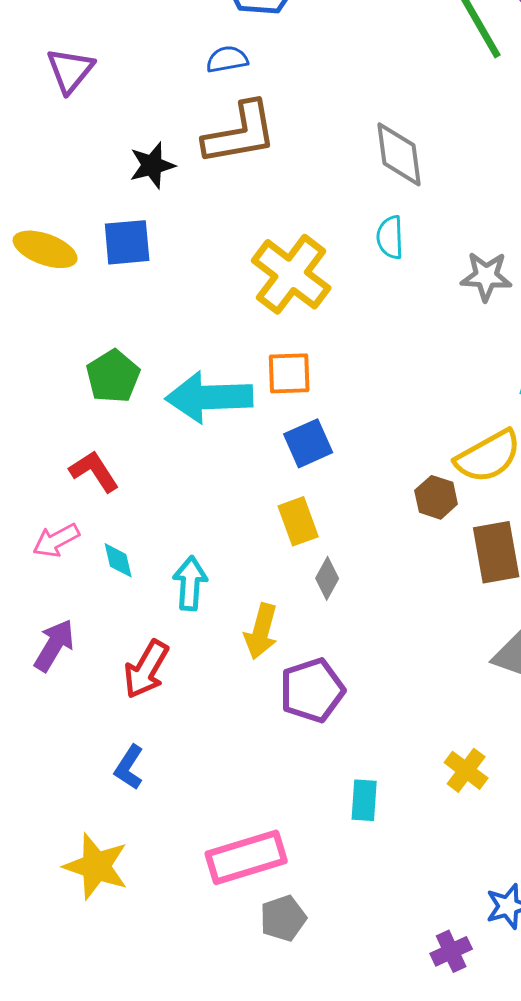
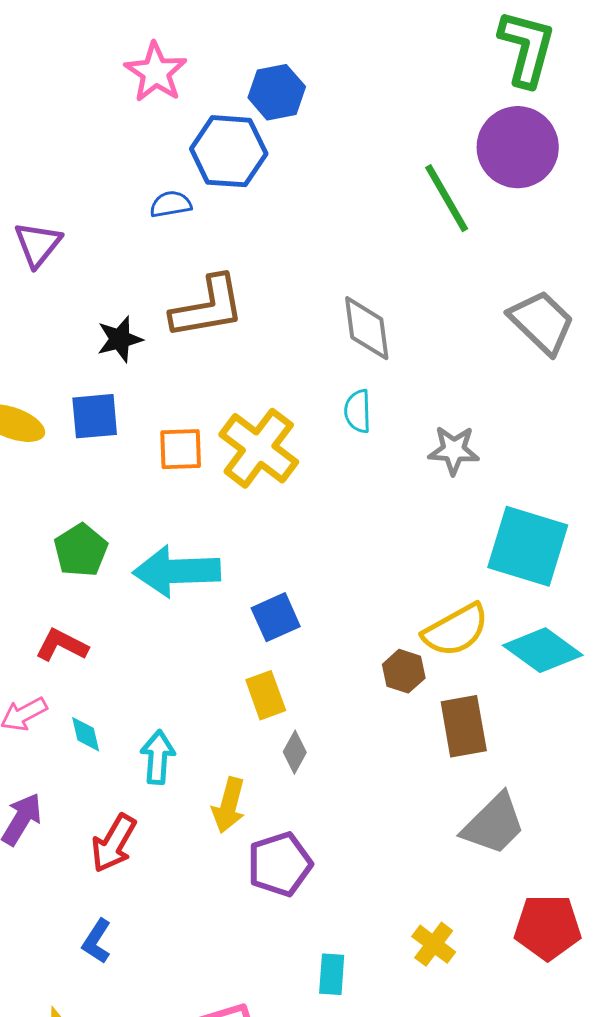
blue semicircle: (227, 59) -> (171, 204), moved
orange square: (289, 373) -> (181, 449), moved
red L-shape: (94, 471) -> (62, 645), turned -30

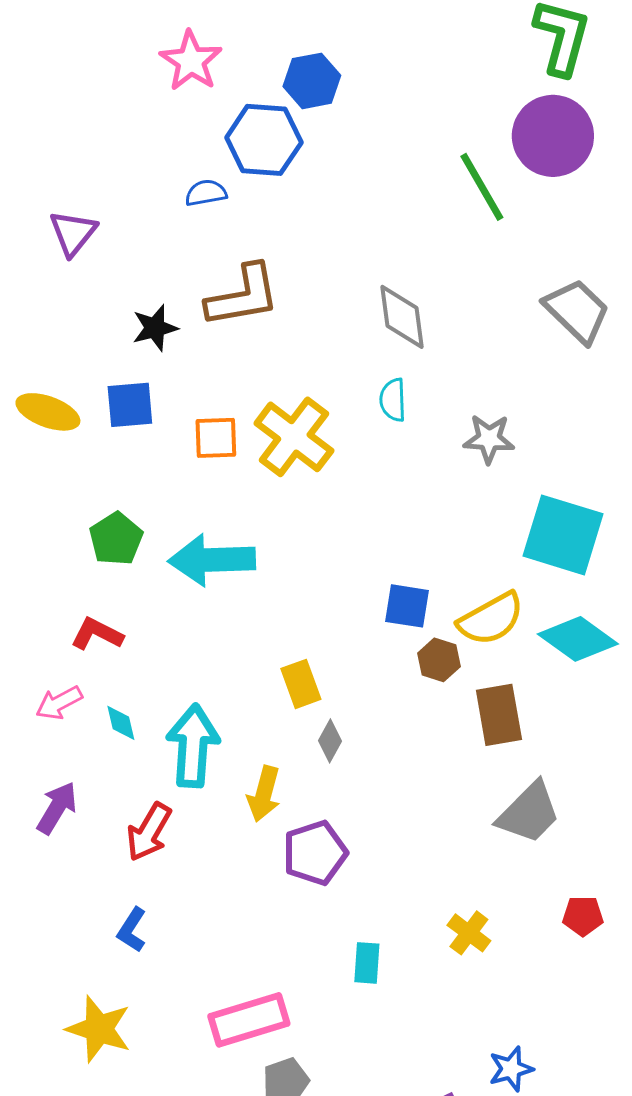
blue square: (276, 617) -> (407, 606), moved, turned 33
cyan arrow: (158, 757) -> (193, 746), size x1.5
red pentagon: (548, 927) -> (583, 916), size x0.6

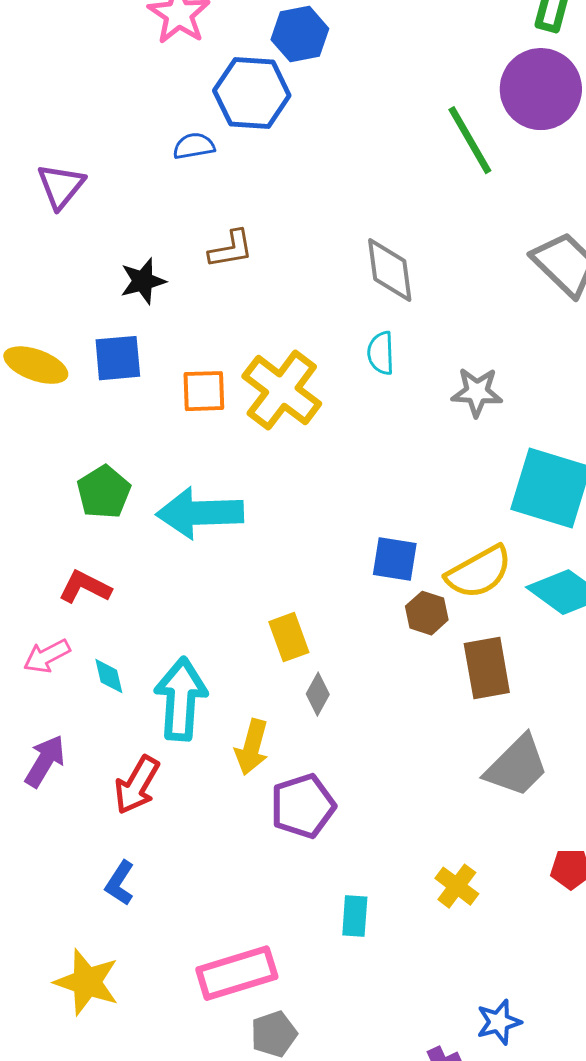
brown L-shape: (243, 296) -> (231, 249), size x0.6

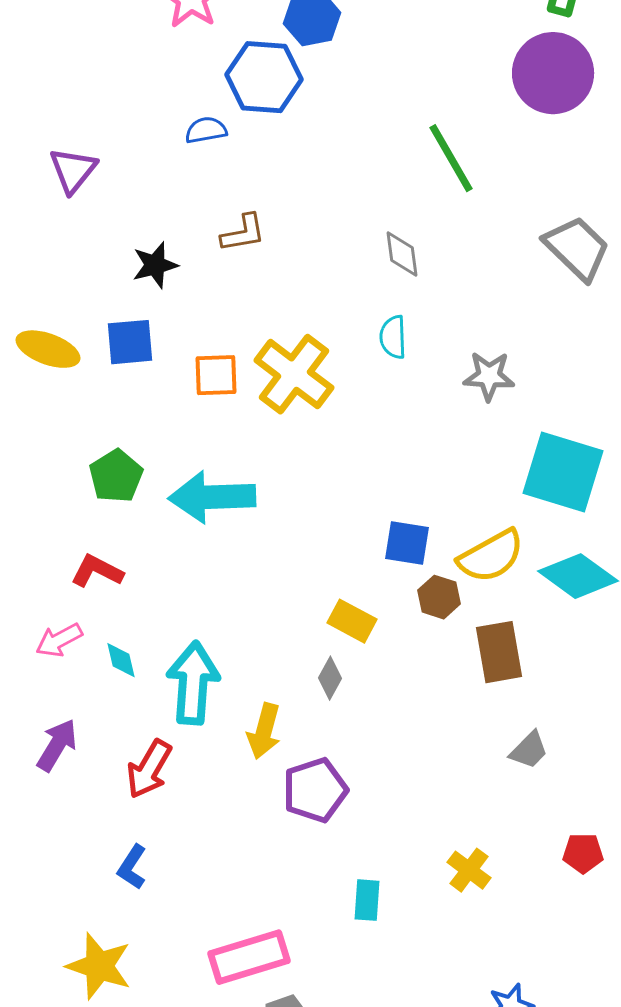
green line: (470, 140) -> (451, 158), moved
gray diamond: (390, 270) -> (402, 254), size x0.7
yellow rectangle: (289, 637) -> (352, 621), moved, turned -42
gray trapezoid: (517, 766) -> (529, 750), size x0.6

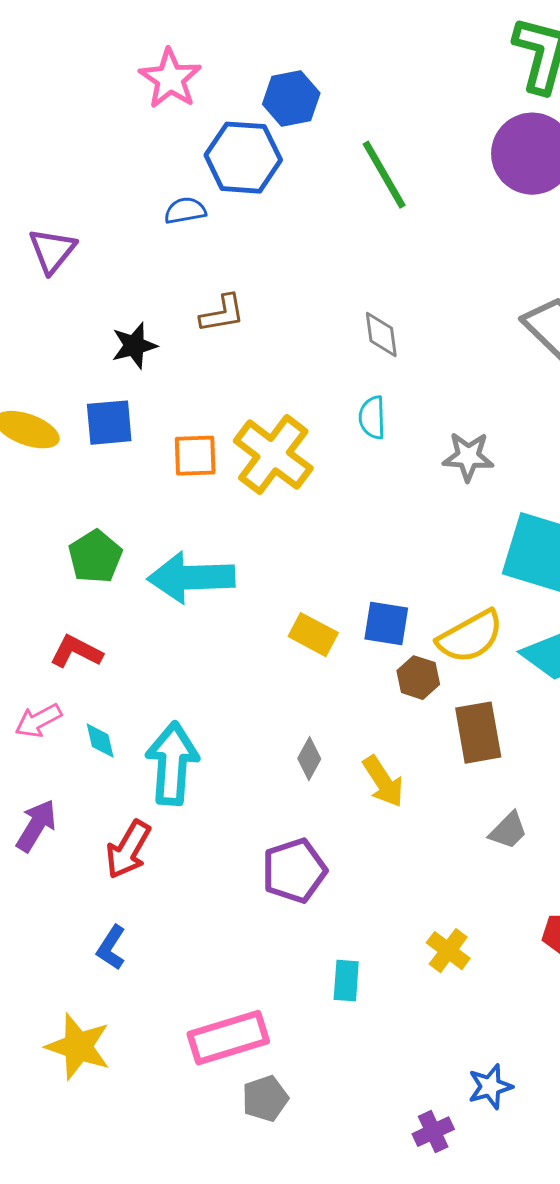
green line: (451, 158) -> (384, 175), moved
yellow rectangle: (352, 621) -> (313, 635), moved
yellow arrow: (264, 731) -> (383, 782), moved, turned -48

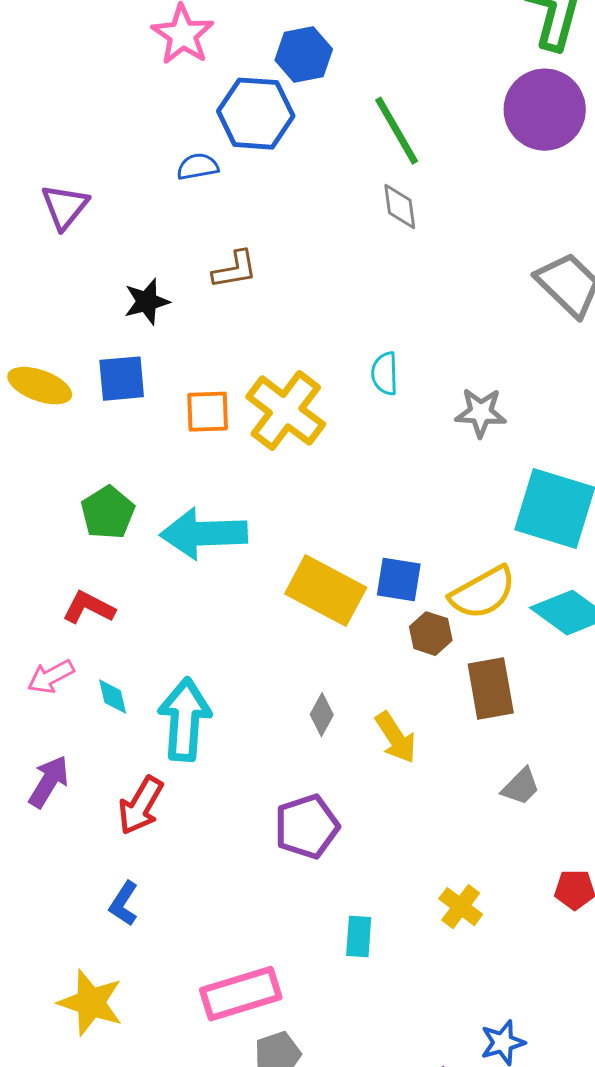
gray diamond: (381, 335) -> (400, 207), moved
yellow rectangle: (313, 635) -> (326, 591), size x1.6

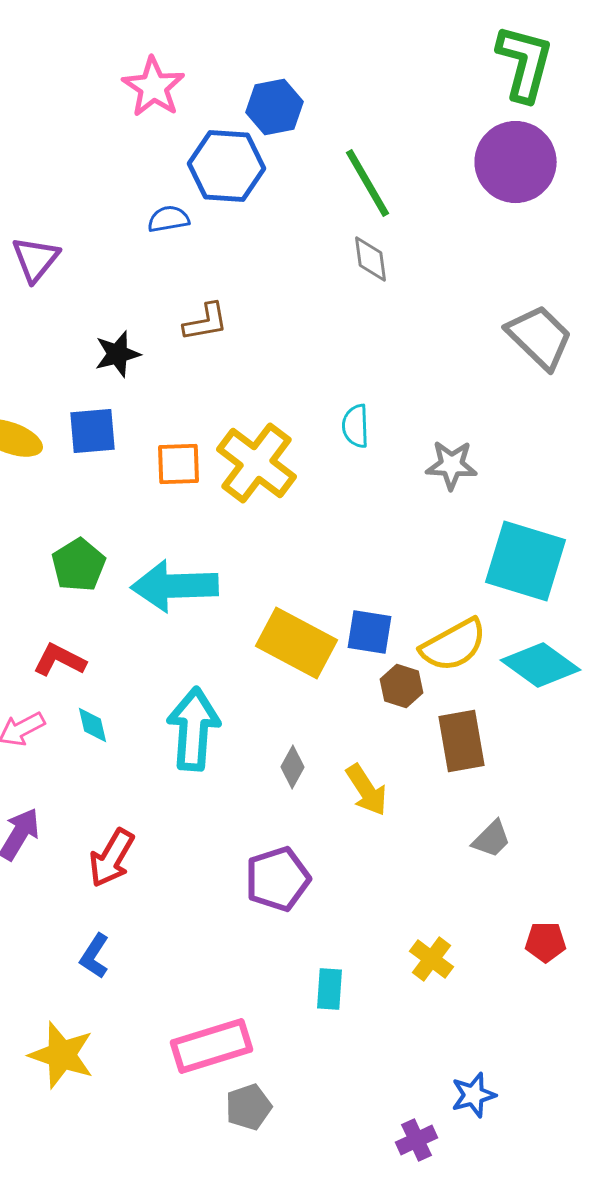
cyan diamond: (113, 697) -> (92, 725), moved
cyan arrow: (185, 720) -> (194, 729), moved

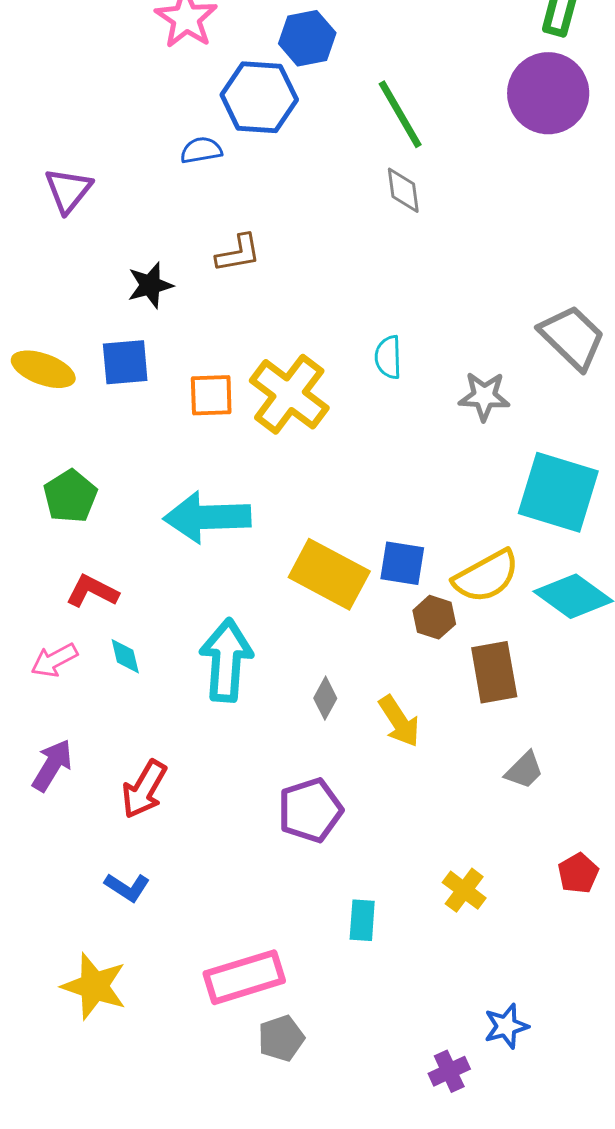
gray trapezoid: (540, 337) -> (572, 337), moved
green pentagon: (78, 565) -> (70, 496), moved
red pentagon: (546, 942) -> (578, 873), turned -30
blue L-shape: (94, 956) -> (127, 887), turned -90

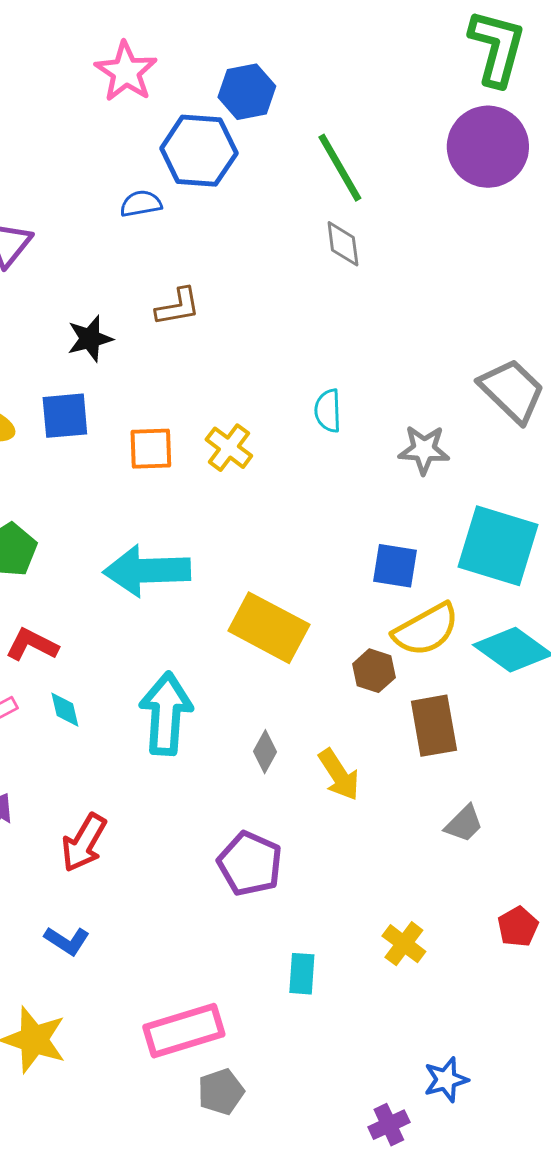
yellow cross: (289, 394) -> (229, 448), size x0.6
blue square: (402, 563) -> (395, 566), moved
purple pentagon: (310, 810) -> (250, 864), turned -30

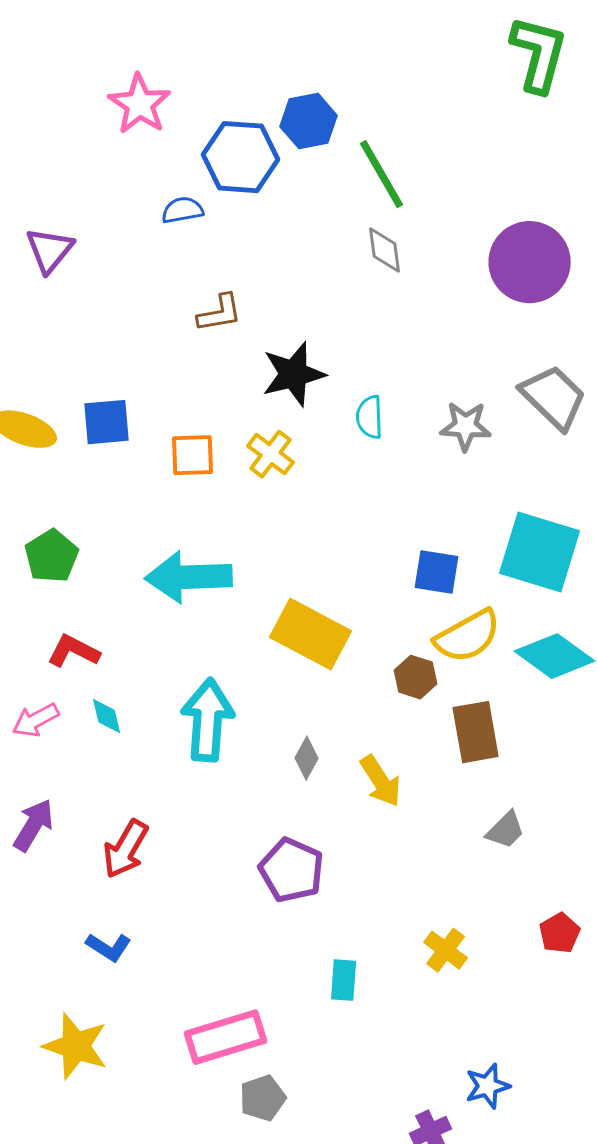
pink star: (126, 72) -> (140, 104), moved
blue hexagon: (247, 92) -> (309, 121), moved
purple circle: (488, 147) -> (530, 262), moved
black star: (90, 339) -> (294, 374), moved, size x1.4
gray star: (424, 450) -> (466, 426), moved

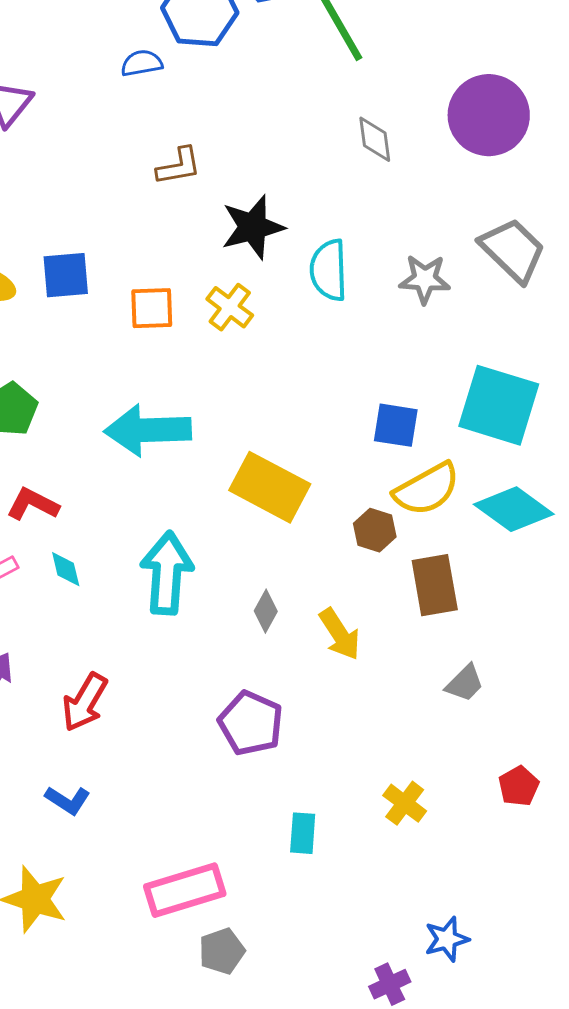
gray diamond: (385, 250) -> (375, 139), moved
cyan semicircle: (370, 417) -> (329, 270), size x1.4

